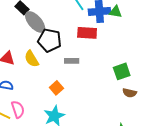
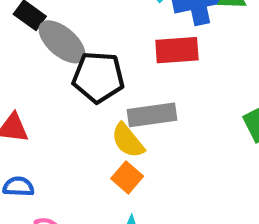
yellow semicircle: (32, 59) -> (128, 141), moved
gray rectangle: (72, 61) -> (152, 115), size x1.5

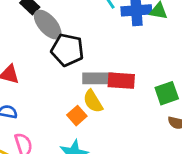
red rectangle: (177, 50) -> (121, 81), moved
yellow semicircle: (128, 141) -> (93, 101), moved

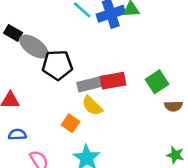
orange square: (77, 116) -> (70, 123), moved

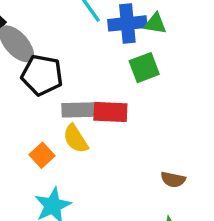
green square: (157, 82) -> (144, 68), moved
brown semicircle: (173, 106) -> (173, 180), moved

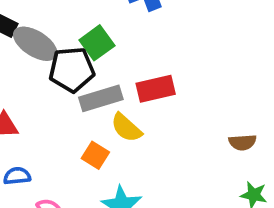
green square: (144, 68) -> (97, 43), moved
gray rectangle: (81, 110) -> (101, 98), moved

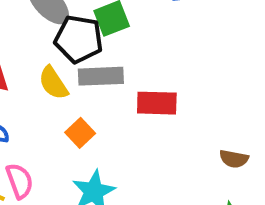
red rectangle: (156, 89) -> (157, 103), moved
yellow semicircle: (126, 128) -> (53, 83), moved

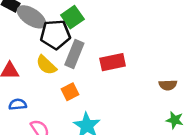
gray rectangle: (101, 76) -> (74, 54), turned -52
orange square: (80, 133) -> (70, 92), turned 30

